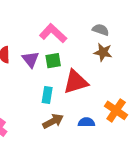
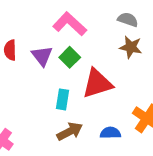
green square: (53, 61) -> (70, 57), turned -35

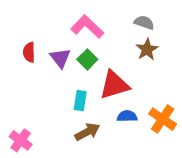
brown star: (131, 47) -> (147, 49), turned 30
blue semicircle: (110, 133) -> (127, 116), moved

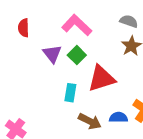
red semicircle: (29, 52) -> (24, 28), moved
blue semicircle: (127, 116) -> (118, 117), moved
brown arrow: (87, 132) -> (90, 121), moved, turned 55

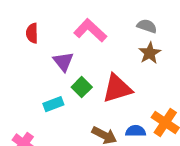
green square: (77, 55) -> (82, 87), moved
cyan rectangle: (70, 93) -> (53, 104), moved, turned 60

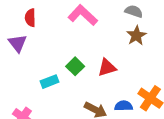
purple triangle: (63, 62) -> (18, 43), moved
red triangle: (117, 88) -> (107, 68), size x0.7

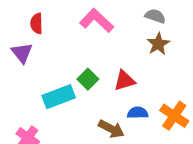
cyan rectangle: (50, 82) -> (59, 97), size x1.5
blue semicircle: (124, 106) -> (138, 113), moved

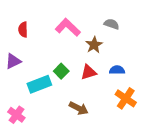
brown star: (158, 44) -> (94, 45), moved
purple triangle: (22, 53) -> (13, 61), moved, turned 42
blue semicircle: (138, 113) -> (117, 70), moved

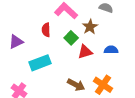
red semicircle: (23, 30) -> (46, 30), moved
green square: (61, 71) -> (71, 38), moved
orange cross: (126, 98) -> (103, 85), moved

